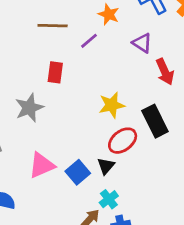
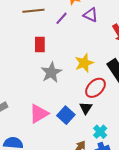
purple triangle: (142, 43) -> (90, 15), moved
gray star: (29, 108) -> (51, 72), moved
cyan cross: (109, 199) -> (100, 132), moved

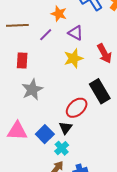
yellow star: (84, 63) -> (73, 58), moved
pink triangle: (39, 114) -> (17, 131), turned 30
cyan cross: (100, 132) -> (62, 148), moved

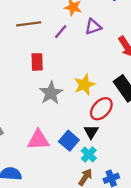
purple triangle: (75, 33) -> (93, 27), turned -42
yellow star: (73, 58) -> (84, 85), moved

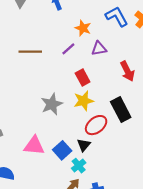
brown line: (29, 24) -> (30, 52), moved
red rectangle: (37, 62) -> (83, 78), moved, turned -35

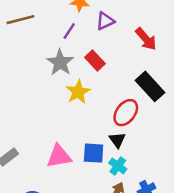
brown line: (30, 52) -> (20, 20), moved
yellow star: (84, 101) -> (78, 92), moved
gray star: (52, 104) -> (60, 62), moved
blue square: (62, 150) -> (94, 153), turned -30

